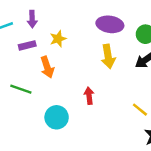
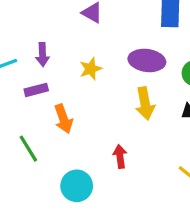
yellow star: (58, 39) -> (91, 69), moved
green line: (21, 89) -> (28, 149), turned 40

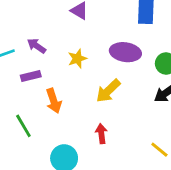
purple arrow: (42, 55) -> (37, 46), turned 126
yellow arrow: (145, 103) -> (108, 91), moved, turned 56

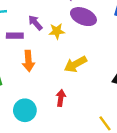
purple arrow: (37, 46) -> (35, 23), moved
purple ellipse: (125, 52) -> (83, 17), moved

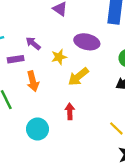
purple ellipse: (83, 17) -> (87, 42), moved
yellow star: (57, 31) -> (59, 57), moved

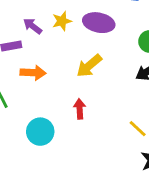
yellow star: (59, 57) -> (62, 21), moved
orange arrow: (33, 81) -> (33, 73), turned -72

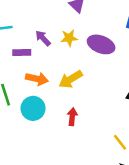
yellow arrow: (89, 66) -> (71, 79), moved
cyan circle: (40, 132) -> (33, 108), moved

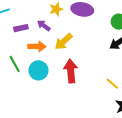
purple arrow: (43, 38) -> (44, 26), moved
red arrow: (72, 117) -> (71, 71), size x1.6

